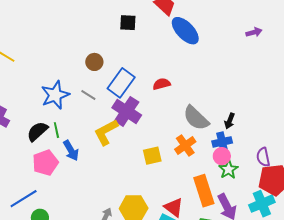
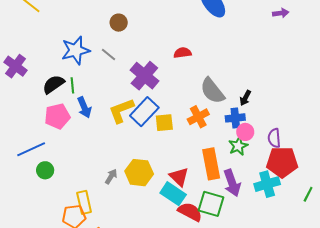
blue rectangle: (121, 83) -> (144, 112), moved
yellow L-shape: (106, 132) -> (121, 111), moved
pink circle: (222, 156) -> (245, 132), moved

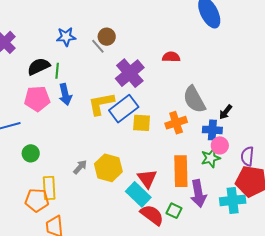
brown circle: (119, 23) -> (107, 37), moved
blue star: (76, 50) -> (66, 37), size x0.7
green circle: (45, 170) -> (31, 153), moved
green square: (211, 204) -> (174, 211), size x0.6

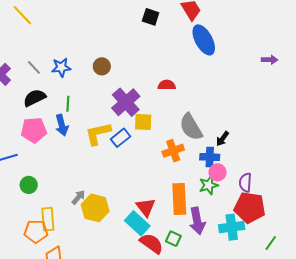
gray line: (98, 46) -> (34, 67), moved
green line: (57, 71) -> (68, 104), moved
blue rectangle: (124, 109) -> (121, 138), size x0.7
yellow square: (142, 123) -> (143, 122), moved
yellow hexagon: (108, 168) -> (95, 208), moved

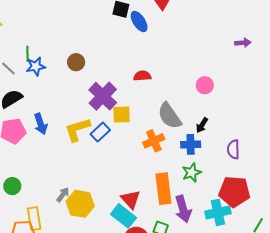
blue ellipse: (204, 40) -> (139, 22), moved, size x0.7
green line: (68, 104) -> (28, 54), moved
pink circle: (218, 172) -> (205, 85), moved
purple semicircle: (245, 183) -> (233, 149), moved

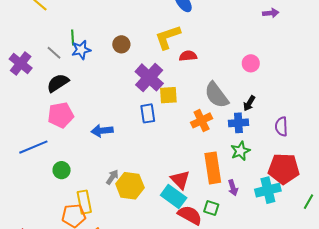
purple arrow: (243, 43) -> (271, 13), moved
blue arrow: (41, 124) -> (102, 131), moved, turned 105
yellow L-shape: (77, 129) -> (168, 37), moved
blue rectangle: (100, 132) -> (148, 113), turned -54
purple arrow: (183, 209) -> (233, 188), size x0.6

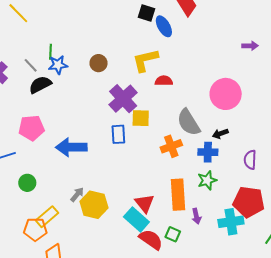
pink circle: (251, 63) -> (226, 94), size x1.8
black semicircle: (58, 83) -> (40, 85), moved
black arrow: (249, 103) -> (220, 134), turned 35
blue arrow: (102, 131) -> (71, 147), size x1.4
yellow rectangle: (84, 202) -> (47, 217), turned 55

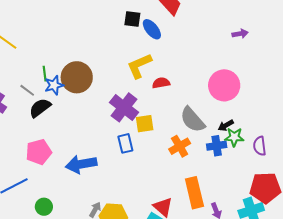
brown circle: (99, 63) -> (77, 77), moved, size x1.8
green star: (207, 180) -> (234, 137), moved, turned 30

